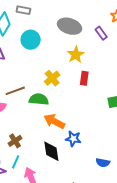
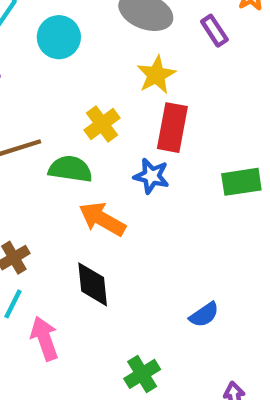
red rectangle: (84, 78) -> (172, 128), size x1.5
blue star: (73, 139) -> (151, 176), moved
blue semicircle: (103, 163) -> (204, 315), turned -48

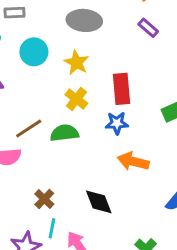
purple rectangle: (214, 31) -> (148, 28), moved
yellow star: (156, 75) -> (76, 63), moved
orange arrow: (102, 219) -> (133, 161), moved

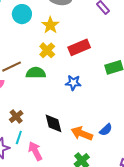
red rectangle: (121, 89) -> (79, 47), turned 65
blue star: (117, 123) -> (73, 83), moved
orange arrow: (133, 161) -> (82, 134), moved

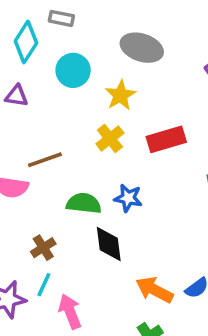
green semicircle: (36, 73) -> (84, 203), moved
blue star: (73, 83) -> (128, 198), moved
black diamond: (53, 123) -> (109, 244), moved

